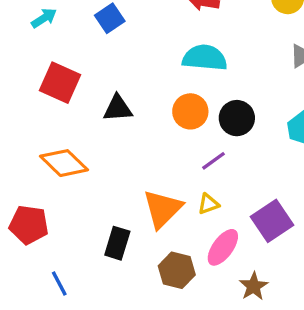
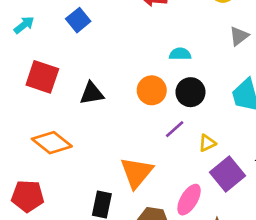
cyan semicircle: (205, 58) -> (180, 54), moved, size x0.6
yellow triangle: (208, 204) -> (207, 143), moved

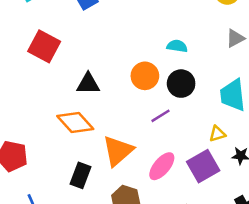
black triangle: (92, 93) -> (88, 84), moved
orange diamond: (52, 143) -> (75, 122), moved
yellow triangle: (207, 143) -> (217, 134), moved
pink ellipse: (189, 200) -> (162, 166), moved

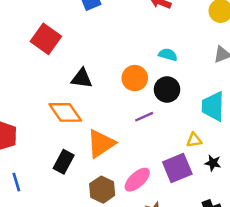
pink ellipse: (162, 166) -> (137, 180), moved

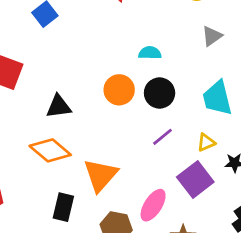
purple line: (144, 117) -> (163, 137), moved

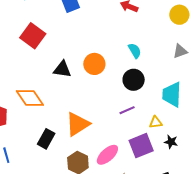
cyan semicircle: (150, 53) -> (135, 51), turned 42
orange circle: (119, 90) -> (94, 64), moved
orange diamond: (50, 150) -> (30, 98), moved

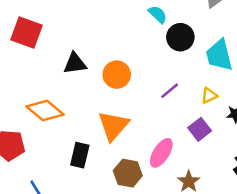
orange circle: (94, 64) -> (117, 75), moved
black circle: (134, 80) -> (180, 37), moved
purple square: (141, 146) -> (200, 129), size x0.7

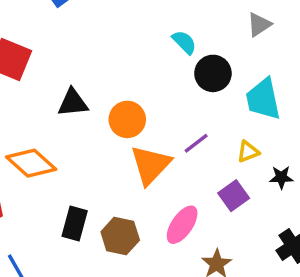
orange triangle: (113, 126) -> (151, 165), moved
brown hexagon: (128, 173) -> (120, 236), moved

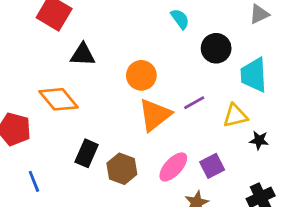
cyan semicircle: (184, 42) -> (180, 19), moved
black triangle: (73, 103) -> (83, 55), moved
yellow triangle: (248, 152) -> (235, 116), size x1.4
purple square: (234, 196) -> (212, 166), moved

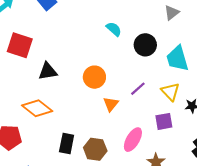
orange triangle: (155, 115) -> (111, 104), size x0.6
yellow triangle: (235, 116) -> (170, 92), turned -48
purple square: (212, 166) -> (164, 121), moved, turned 30

